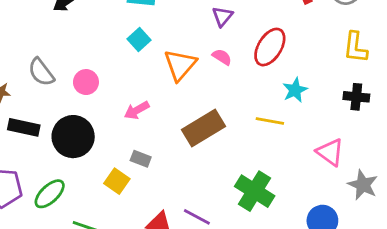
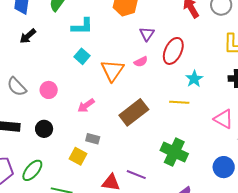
purple triangle: (222, 16) -> (147, 34), moved
pink semicircle: (222, 57) -> (141, 62), turned 128
black circle: (73, 137) -> (44, 129), size x0.6

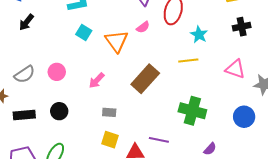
gray semicircle: (17, 87) -> (25, 74), turned -70
yellow square: (78, 156) -> (110, 140), moved

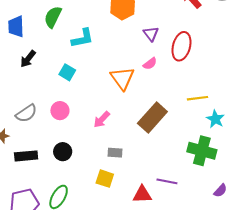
cyan square: (84, 32) -> (67, 72), moved
cyan star: (199, 35) -> (215, 119), moved
yellow square: (110, 140) -> (105, 179), moved

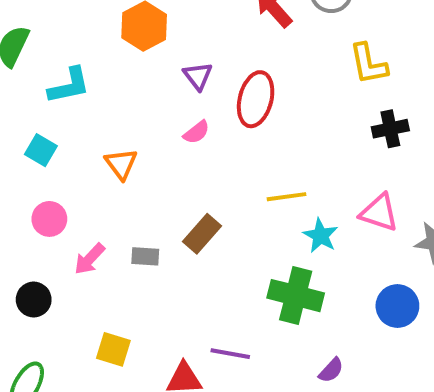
orange triangle: (122, 78) -> (121, 164), moved, size x0.7
pink circle: (60, 111) -> (49, 219), moved
brown rectangle: (152, 117) -> (202, 234), size x0.7
pink arrow: (102, 119) -> (90, 259), moved
gray rectangle: (115, 153) -> (145, 256), moved

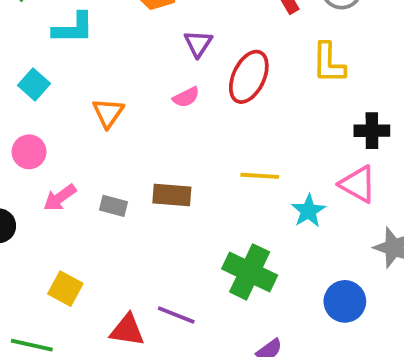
yellow L-shape: (368, 64) -> (329, 63), moved
pink triangle: (379, 213) -> (358, 184), moved
brown rectangle: (202, 234) -> (172, 195), turned 42
cyan star: (321, 236) -> (308, 211), moved

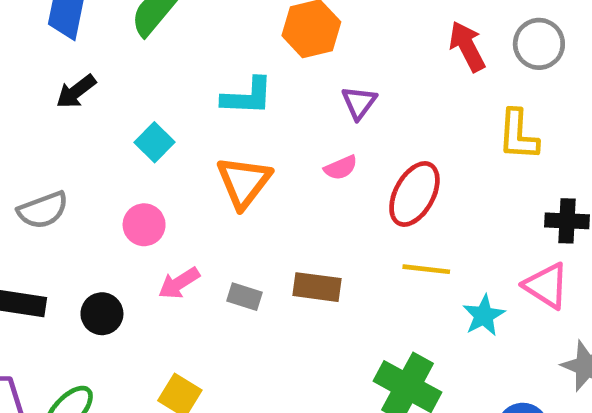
cyan L-shape: (73, 28) -> (247, 96), moved
red ellipse: (249, 77) -> (414, 194), moved
orange triangle: (108, 113) -> (244, 182), size x1.4

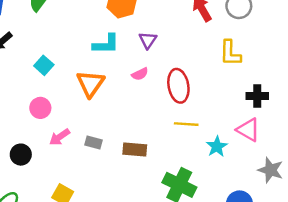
cyan L-shape: (247, 96) -> (106, 44), moved
red ellipse: (414, 194) -> (178, 86), turned -36
brown rectangle: (317, 287) -> (135, 150), moved

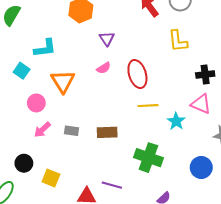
cyan L-shape: (106, 44) -> (45, 48), moved
pink circle: (40, 108) -> (36, 103), moved
black circle: (21, 155) -> (24, 163), moved

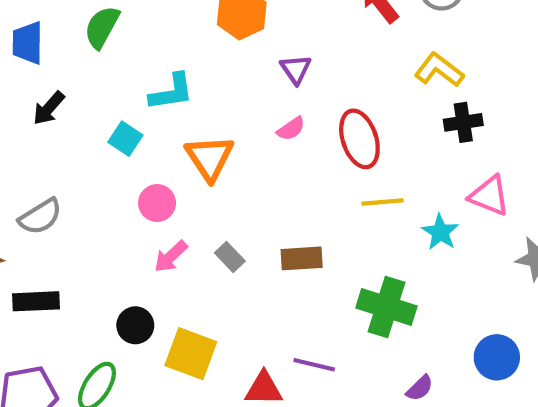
yellow L-shape: (178, 41) -> (439, 70), turned 135
black cross: (205, 74) -> (463, 122), moved
gray rectangle: (72, 131) -> (230, 257), turned 40
blue circle: (201, 167) -> (497, 357), moved
yellow square: (51, 178) -> (191, 354), size x1.4

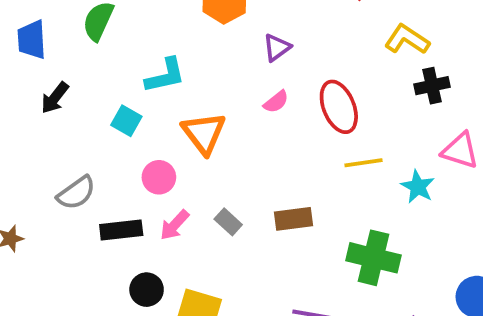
purple triangle: (296, 69) -> (277, 47), turned 32
gray semicircle: (40, 217) -> (76, 193), moved
black rectangle: (36, 301) -> (121, 230), moved

